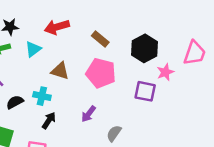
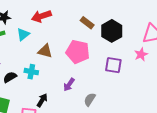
brown rectangle: (100, 39) -> (87, 23), moved
pink star: (165, 72) -> (141, 54), moved
black arrow: (49, 120) -> (42, 100), moved

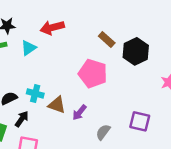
brown triangle: (45, 51) -> (57, 105), moved
purple square: (113, 65) -> (140, 121), moved
black arrow: (42, 100) -> (22, 119), moved

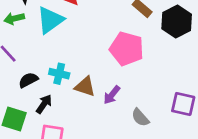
cyan triangle: (29, 48) -> (50, 20), size x1.5
gray semicircle: (103, 132) -> (140, 117), turned -77

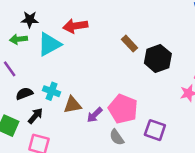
pink pentagon: (127, 49) -> (123, 109), moved
brown triangle: (85, 86) -> (72, 105), turned -36

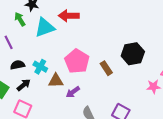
green arrow: (18, 39) -> (20, 19), turned 56
brown rectangle: (130, 44) -> (106, 68), moved
pink pentagon: (123, 109) -> (77, 61), moved

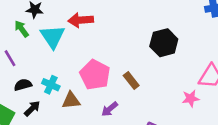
cyan triangle: (45, 27) -> (53, 37), turned -40
black hexagon: (133, 54) -> (164, 43), moved
purple arrow: (73, 92) -> (110, 109), moved

